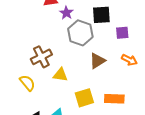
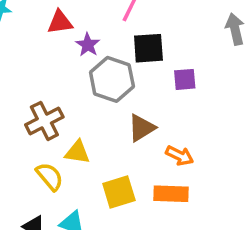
orange arrow: (129, 60) -> (180, 156), moved
yellow semicircle: (27, 83) -> (50, 176), moved

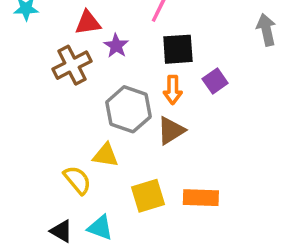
gray hexagon: (112, 79) -> (129, 109), moved
purple square: (185, 79) -> (215, 81), turned -30
brown cross: (44, 121) -> (72, 65), moved
orange arrow: (180, 156) -> (173, 90), moved, turned 64

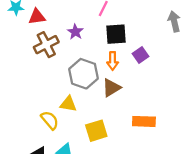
red triangle: (88, 23) -> (37, 17), moved
orange rectangle: (201, 198) -> (144, 121), moved

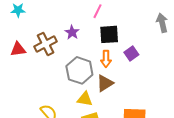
red triangle: (37, 17) -> (18, 49), moved
yellow triangle: (68, 104) -> (85, 99), moved

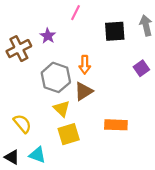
black square: (109, 34) -> (115, 31), moved
purple square: (131, 54) -> (141, 68), moved
yellow triangle: (85, 99) -> (62, 109), turned 35

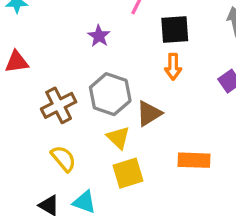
black square: (115, 31) -> (175, 30), moved
brown cross: (19, 49) -> (59, 105), moved
orange arrow: (85, 65) -> (173, 67), moved

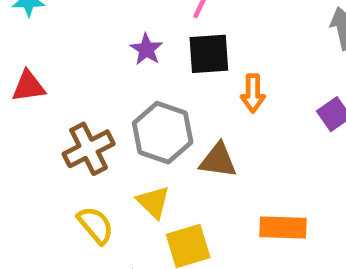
black square: (175, 30) -> (209, 54), moved
brown triangle: (149, 113) -> (218, 160), turned 40
yellow triangle: (118, 138) -> (153, 202), moved

